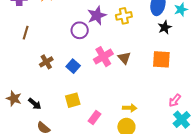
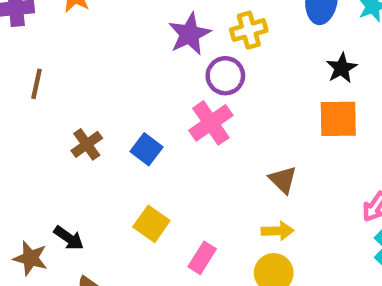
black star: (165, 27) -> (342, 68), moved
purple circle: (80, 30) -> (225, 76), moved
brown triangle: (124, 58) -> (283, 180), moved
brown star: (14, 98) -> (30, 258), moved
yellow square: (73, 100) -> (151, 224), turned -35

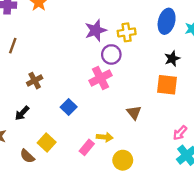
blue square: (147, 149) -> (69, 107), moved
yellow square: (151, 224) -> (47, 142), moved
yellow arrow: (277, 231) -> (105, 137), moved
black arrow: (69, 238) -> (22, 113), moved, turned 91

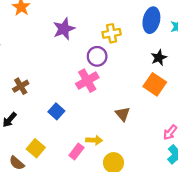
purple star: (96, 30) -> (64, 29), moved
orange square: (167, 85) -> (155, 84), turned 30

